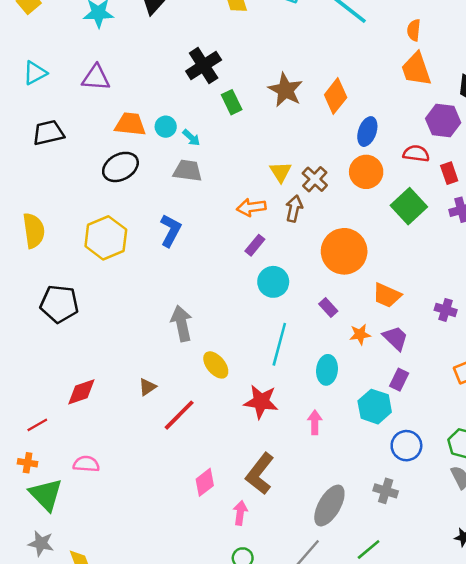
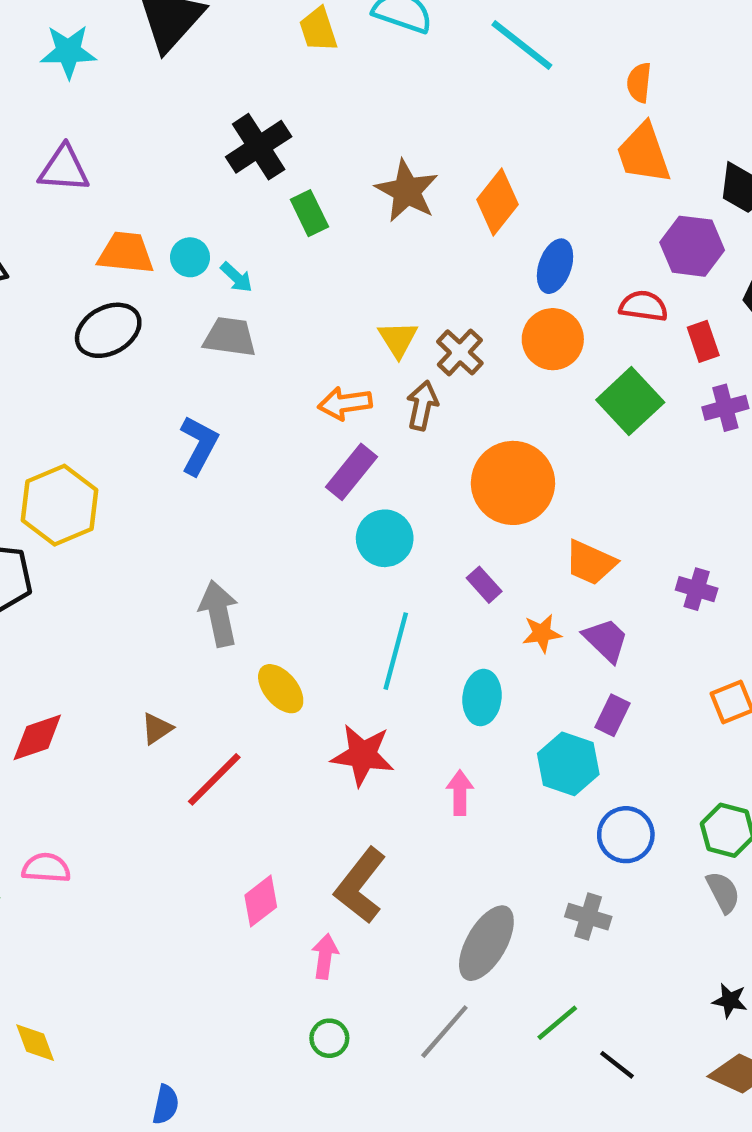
yellow hexagon: (106, 238) -> (59, 505), moved
purple rectangle: (255, 245) -> (351, 472), size x1.4

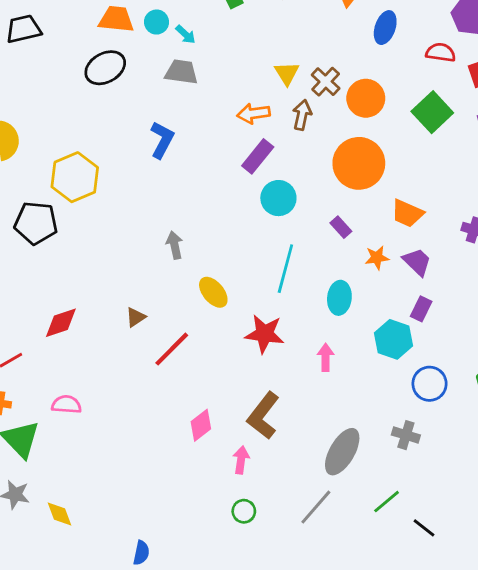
orange circle: (553, 339) -> (366, 98), moved
gray arrow: (219, 613) -> (175, 245), size x0.7

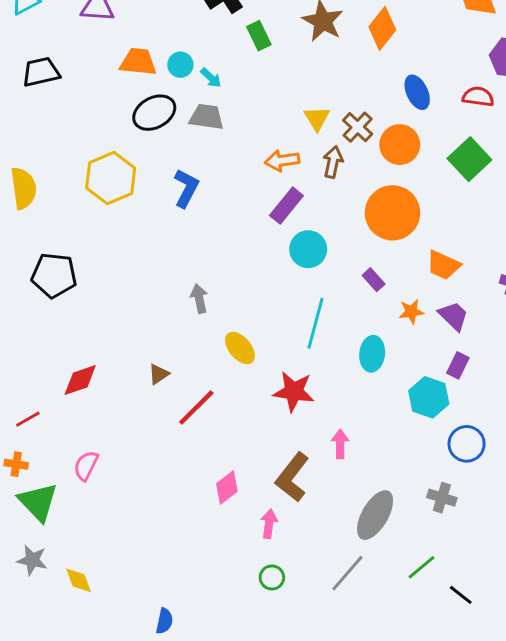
blue ellipse: (385, 28) -> (417, 92), moved, turned -44
black ellipse: (105, 68) -> (154, 113), moved
yellow hexagon: (75, 177) -> (111, 178), moved
pink arrow: (326, 357) -> (340, 444), moved
pink semicircle: (66, 405) -> (86, 466), turned -68

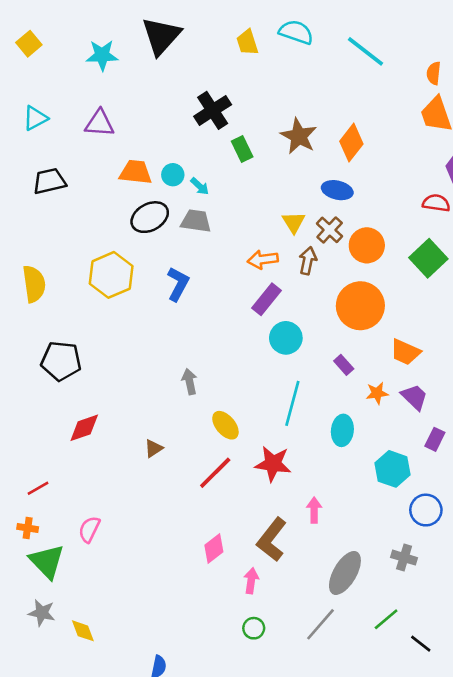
blue ellipse: (417, 92) -> (337, 190), moved, turned -52
purple rectangle: (458, 365) -> (435, 439), moved
red diamond: (80, 380) -> (84, 428), moved
red line: (196, 408) -> (215, 473), moved

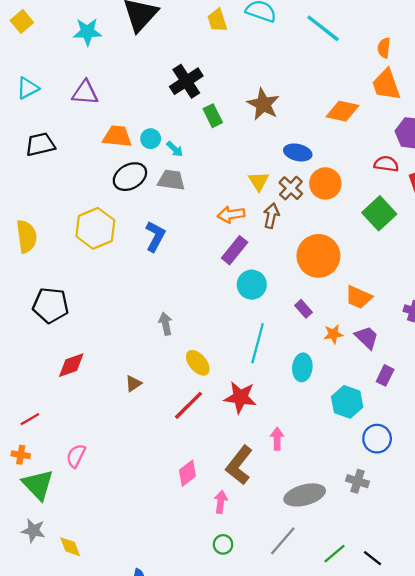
orange diamond: (351, 143) -> (343, 111), moved, turned 64
orange circle: (367, 245) -> (325, 183), moved
gray ellipse: (345, 573) -> (305, 495), turned 45
green line: (386, 619) -> (335, 554), moved

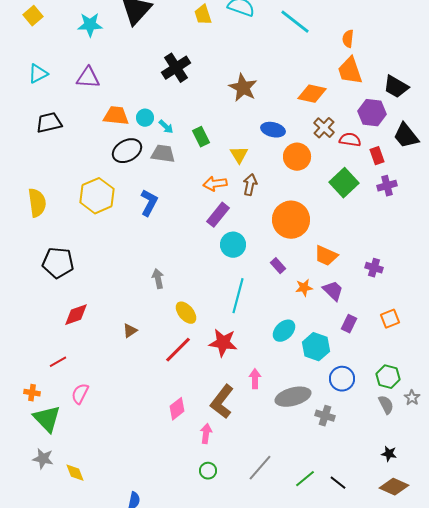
green rectangle: (213, 116) -> (201, 137), moved
brown cross: (291, 188) -> (324, 128), moved
cyan ellipse: (302, 367) -> (284, 331), moved, turned 40
red line: (30, 419) -> (58, 362), moved
gray ellipse: (305, 495) -> (293, 397), moved

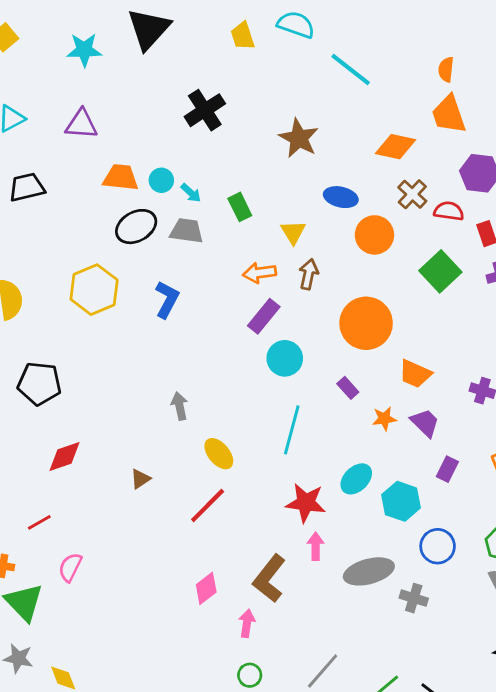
cyan line: (295, 22) -> (351, 69), moved
red star: (223, 343) -> (306, 503), moved

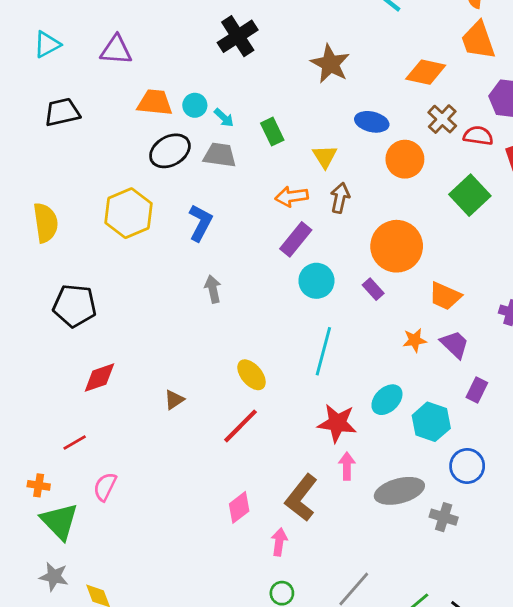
purple rectangle: (348, 388) -> (373, 289), moved
gray arrow: (180, 406) -> (213, 289), moved

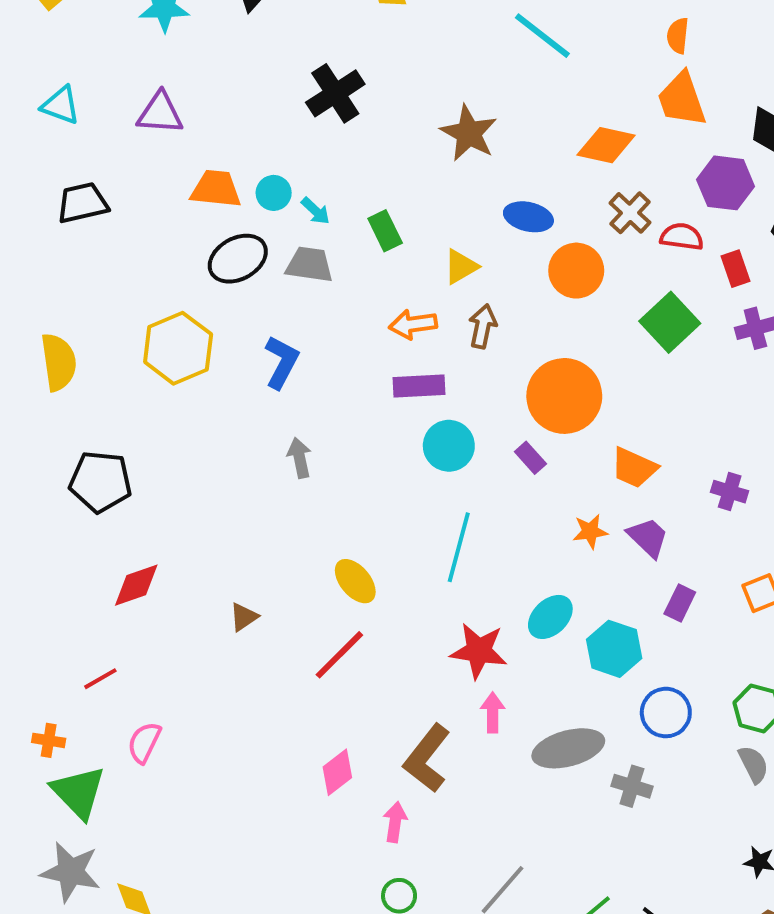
cyan triangle: (47, 44) -> (61, 105), turned 48
yellow triangle: (325, 156) -> (461, 267), turned 32
purple rectangle: (296, 239) -> (419, 386), turned 48
gray star: (54, 577) -> (71, 872), size x1.4

